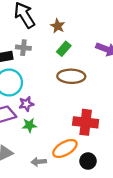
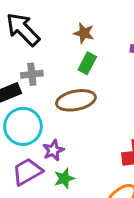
brown star: (58, 26) -> (84, 33), moved
brown ellipse: (71, 76) -> (76, 100), moved

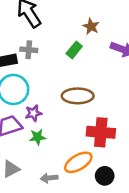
brown star: (84, 33) -> (91, 26), moved
brown ellipse: (76, 100) -> (78, 96), moved

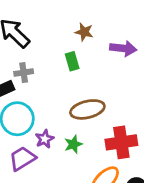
green rectangle: (74, 50) -> (72, 61), turned -42
green star: (38, 137) -> (73, 144), moved

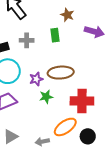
gray cross: (24, 73) -> (27, 40), moved
purple star: (45, 139) -> (36, 79), moved

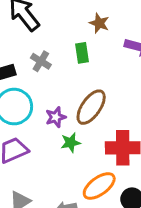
gray cross: (27, 40) -> (41, 61), turned 32
brown ellipse: (61, 73) -> (91, 107), turned -50

